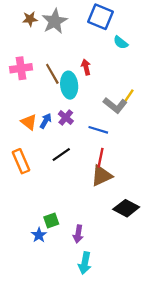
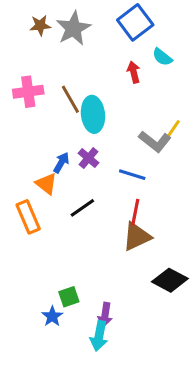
blue square: (100, 17) -> (135, 22), turned 30
red arrow: (86, 67) -> (134, 72), moved
orange triangle: (29, 122) -> (46, 184), moved
cyan arrow: (85, 263) -> (99, 336), moved

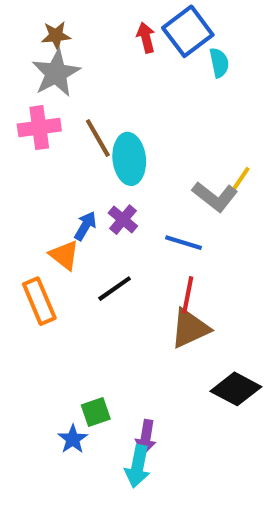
gray star: (73, 28) -> (56, 73), moved
cyan semicircle: (162, 57) -> (219, 63), moved, turned -140
red arrow: (134, 72) -> (146, 38), moved

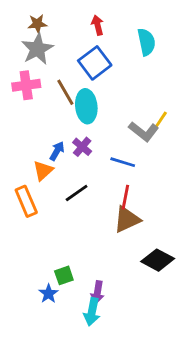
blue square: (188, 31) -> (95, 63), moved
cyan semicircle: (219, 63) -> (146, 42), size x1.4
orange triangle: (64, 255) -> (43, 171), turned 40

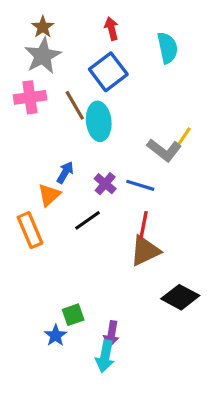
brown star: (37, 24) -> (43, 27), turned -30
purple cross: (82, 147) -> (105, 184), moved

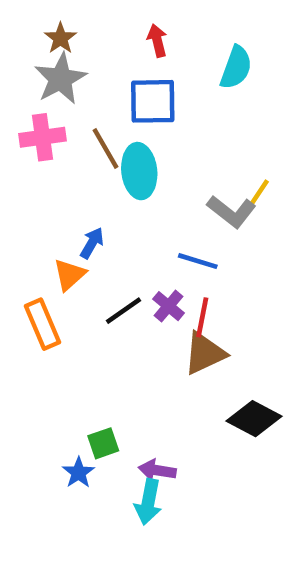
cyan semicircle: (167, 48) -> (236, 68), turned 32
blue square: (108, 72) -> (153, 101), turned 36
purple cross: (105, 184) -> (169, 306), moved
purple arrow: (111, 334) -> (157, 470), turned 90

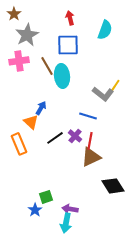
brown star: (60, 38) -> (14, 14), moved
orange triangle: (69, 275) -> (31, 122), turned -35
black diamond: (254, 419) -> (113, 186), turned 30

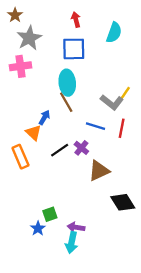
brown line: (47, 66) -> (66, 102), moved
red line: (90, 141) -> (122, 128), moved

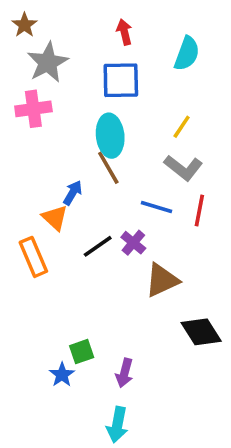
yellow line: (125, 93) -> (182, 127), moved
purple arrow: (76, 227) -> (124, 373), turned -84
cyan arrow: (72, 243) -> (117, 425), moved

